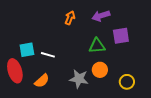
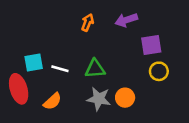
green triangle: (97, 46) -> (95, 69), moved
orange circle: (100, 70) -> (125, 98), moved
yellow circle: (127, 82) -> (159, 71), moved

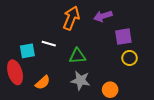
orange arrow: (87, 22) -> (71, 18), size x1.6
white line: (60, 69) -> (49, 44), moved
orange circle: (125, 98) -> (110, 90), moved

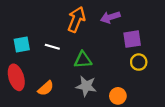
cyan square: (27, 51) -> (22, 45), moved

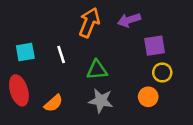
white line: (52, 47) -> (61, 55), turned 56
orange circle: (118, 96) -> (148, 97), moved

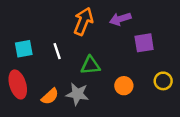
yellow circle: (162, 72) -> (163, 81), moved
orange circle: (148, 97) -> (124, 86), moved
gray star: (101, 101) -> (77, 94), moved

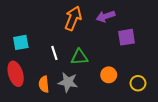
white line: (57, 51) -> (54, 53), moved
yellow circle: (163, 81) -> (138, 83), moved
orange semicircle: (50, 96) -> (44, 84), turned 126

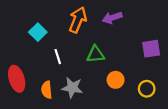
purple square: (126, 37) -> (151, 49), moved
cyan square: (21, 42) -> (38, 32), moved, turned -35
green triangle: (79, 57) -> (96, 54), moved

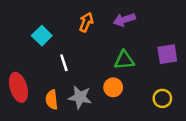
orange arrow: (78, 20) -> (86, 22), size x0.7
green triangle: (96, 54) -> (124, 60), moved
orange circle: (116, 80) -> (113, 87), moved

